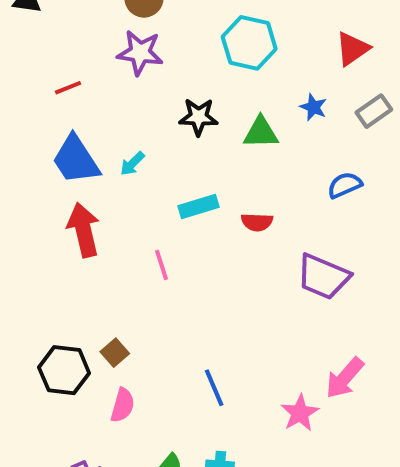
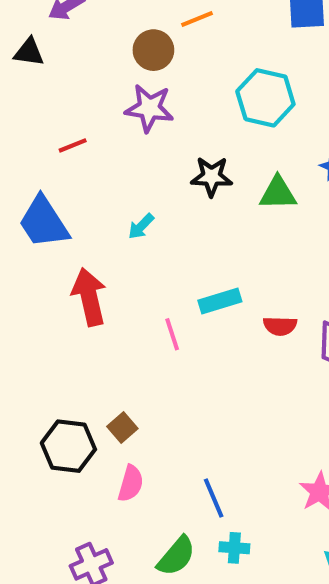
blue trapezoid: (76, 160) -> (44, 222), moved
cyan rectangle: (199, 207) -> (220, 301), moved
red semicircle: (257, 222) -> (280, 326), moved
blue line: (214, 388) -> (214, 498), moved

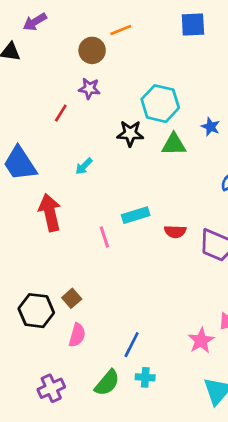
cyan hexagon: (265, 98) -> (160, 104), moved
purple star: (149, 108) -> (89, 89), size x0.7
red line: (73, 145) -> (61, 113), moved, turned -36
blue line: (214, 498) -> (132, 345), turned 50

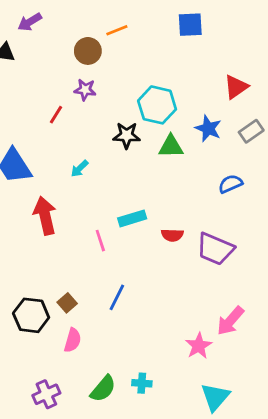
blue star: (211, 127) -> (208, 128), size x1.4
blue line: (132, 345) -> (117, 297), moved

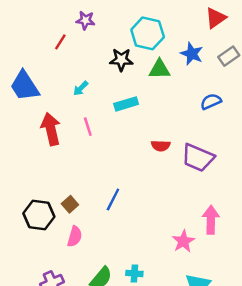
cyan rectangle: (132, 218) -> (126, 104), moved
pink line: (100, 241) -> (88, 127), moved
pink arrow: (230, 321) -> (211, 220), turned 140

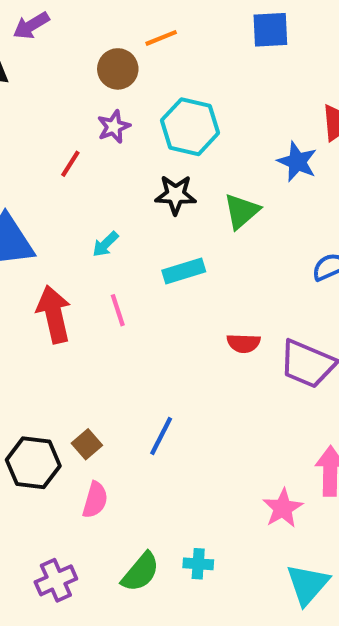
purple star: (85, 20) -> (114, 127), turned -30
cyan hexagon: (148, 33) -> (190, 127), moved
blue star: (192, 54) -> (297, 162), moved
green triangle: (159, 69) -> (242, 211), turned -40

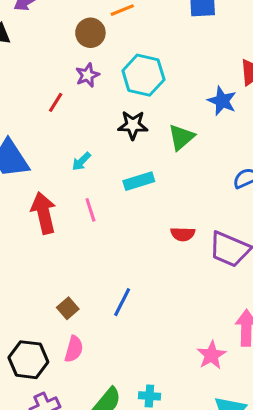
black hexagon: (33, 463) -> (28, 360), moved

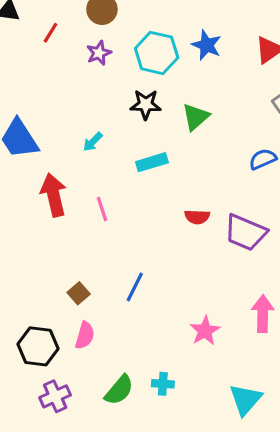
blue star: (222, 101) -> (207, 45), moved
red line: (56, 102) -> (50, 33), moved
pink line: (90, 210) -> (102, 209), moved
pink star: (211, 355) -> (205, 331), moved

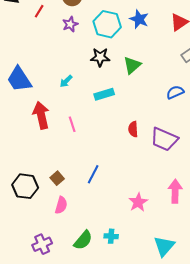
red semicircle: (197, 217) -> (133, 129), turned 84
black hexagon: (38, 346) -> (25, 186), moved

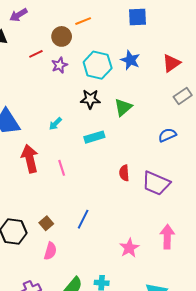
red line: (39, 11) -> (36, 54), moved, turned 32

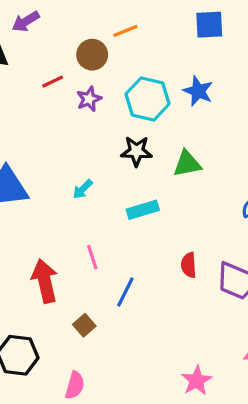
green triangle: (123, 107) -> (187, 164), turned 30
red arrow: (30, 159) -> (45, 281), moved
blue line: (83, 219) -> (125, 292), moved
brown square: (46, 223) -> (84, 325), moved

